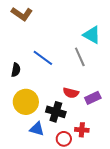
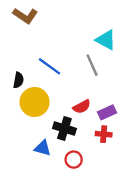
red semicircle: (71, 93) -> (82, 107), turned -42
yellow circle: (26, 102) -> (35, 102), moved
red cross: (82, 130) -> (104, 134), moved

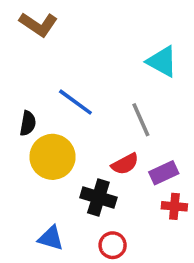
gray line: (92, 65) -> (141, 120), moved
red cross: (104, 134) -> (174, 206), moved
blue triangle: (43, 148) -> (51, 238), moved

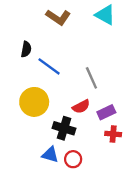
brown L-shape: (38, 24) -> (58, 17), moved
cyan triangle: (162, 61) -> (105, 15), moved
black semicircle: (28, 123) -> (26, 49), moved
blue triangle: (51, 238) -> (50, 155), moved

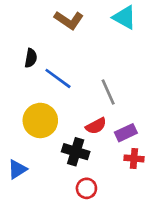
blue triangle: (50, 155) -> (17, 169), moved, turned -48

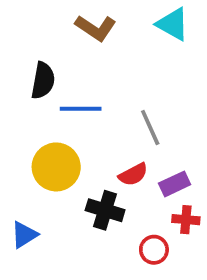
black semicircle: (31, 58) -> (43, 80), size x1.4
blue line: (58, 78) -> (81, 109), turned -36
red circle: (86, 188) -> (154, 250), moved

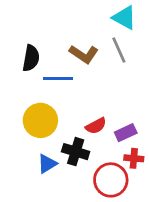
brown L-shape: (96, 28) -> (84, 54), moved
gray line: (150, 127) -> (119, 50), moved
blue triangle: (24, 235) -> (47, 164), moved
red circle: (154, 250) -> (111, 180), size x1.6

